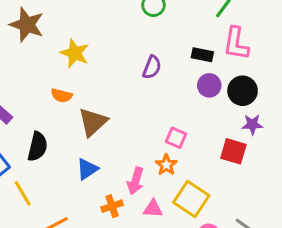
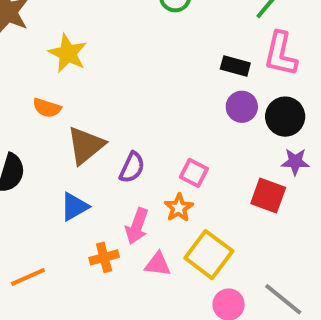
purple semicircle: (152, 67) -> (132, 167), moved

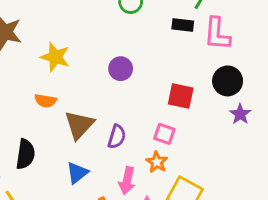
black rectangle: (235, 66) -> (183, 25), moved
purple circle: (242, 107) -> (121, 69), moved
purple star: (295, 162) -> (240, 114), turned -30
red square: (268, 195) -> (181, 96), moved

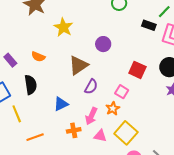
orange semicircle: (45, 101) -> (38, 57), moved
brown triangle: (79, 125) -> (78, 65), moved
black semicircle: (25, 154) -> (31, 85), turned -30

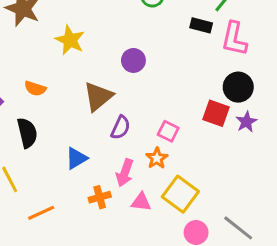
red square: (137, 70) -> (216, 113), moved

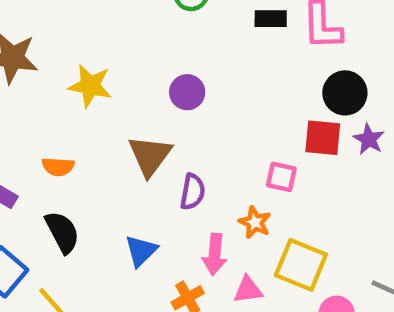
pink square: (168, 131) -> (281, 177), moved

